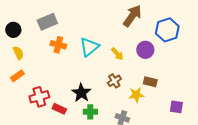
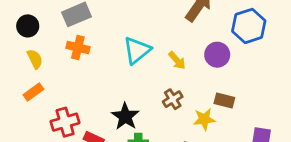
orange cross: (58, 45) -> (78, 47), moved

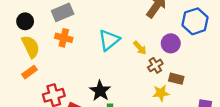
yellow semicircle: (35, 59) -> (31, 47), size x1.5
brown cross: (173, 99) -> (155, 65), moved

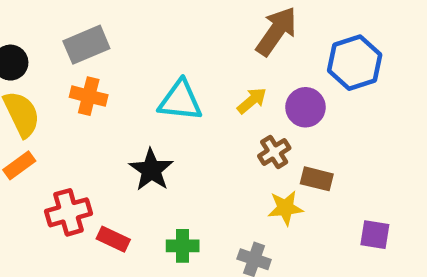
cyan triangle: (109, 40) -> (180, 101), turned 45
yellow arrow: (140, 48) -> (252, 101), moved, turned -88
black star: (100, 91) -> (151, 170), moved

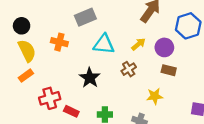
gray rectangle: (86, 45) -> (85, 17), moved
brown cross: (274, 152) -> (129, 69), moved
brown rectangle: (317, 179) -> (169, 70), moved

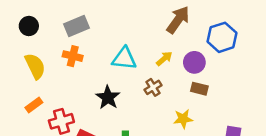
gray rectangle: (85, 17) -> (76, 26), moved
black circle: (22, 26) -> (29, 26), moved
orange rectangle: (26, 76) -> (34, 105), moved

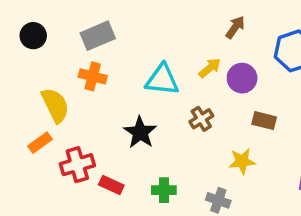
brown arrow: (178, 20) -> (235, 27), size x0.6
yellow arrow: (164, 59) -> (210, 68), moved
purple circle: (194, 62) -> (242, 78), moved
yellow semicircle: (35, 66) -> (55, 105), moved

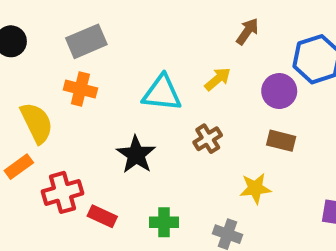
purple circle: (242, 78) -> (279, 91), moved

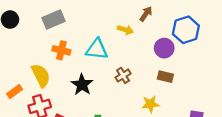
yellow arrow: (218, 79) -> (125, 30), moved, turned 56
orange cross: (80, 89) -> (61, 50), moved
yellow semicircle: (37, 123) -> (41, 75), moved

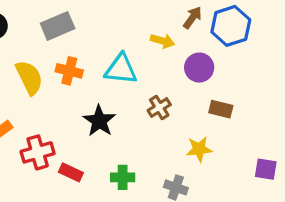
blue hexagon: (186, 30) -> (231, 26), moved
purple circle: (164, 48) -> (199, 68), moved
yellow semicircle: (41, 75) -> (29, 78), moved

